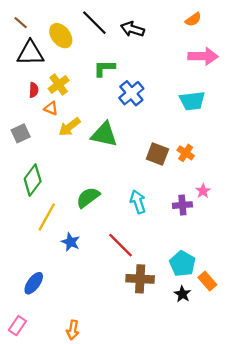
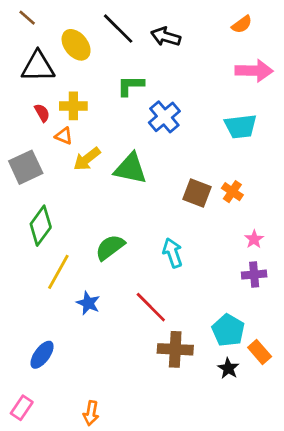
brown line: (21, 23) -> (27, 18), moved
yellow cross: (59, 85) -> (73, 106), turned 36
red semicircle: (34, 90) -> (42, 113), turned -32
gray square: (21, 133) -> (26, 167), size x1.4
purple cross: (182, 205) -> (254, 275), moved

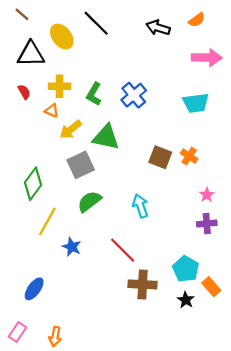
black arrow: (166, 37) -> (158, 28), moved
green L-shape: (130, 86) -> (94, 94), moved, turned -60
red semicircle: (42, 113) -> (24, 92), moved
gray square: (26, 167) -> (81, 165), moved
orange arrow: (91, 413) -> (55, 336), moved

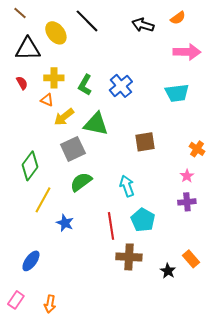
orange cross: (189, 156) -> (197, 149), moved
brown square: (160, 157) -> (145, 142), turned -30
red line: (123, 250) -> (111, 226), turned 36
cyan pentagon: (186, 269) -> (143, 220), moved

